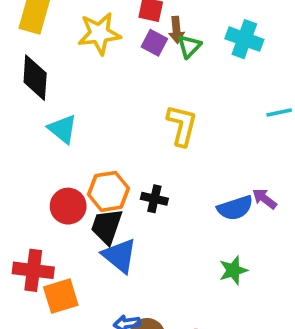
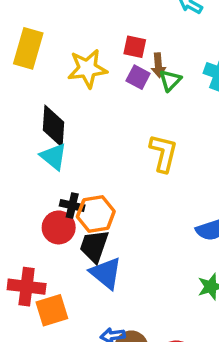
black diamond: (35, 78) -> (54, 126), moved
black cross: (154, 199) -> (72, 206), moved

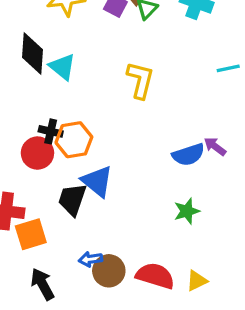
cyan triangle: (54, 157) -> (62, 67), moved
black trapezoid: (94, 246) -> (72, 199), moved
blue triangle: (106, 273) -> (97, 181), moved

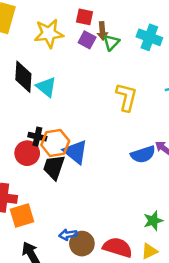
yellow L-shape: (140, 80) -> (126, 97), moved
blue triangle: (97, 181) -> (76, 152), moved
black trapezoid: (72, 199) -> (54, 167), moved
green star: (187, 211) -> (153, 221), moved

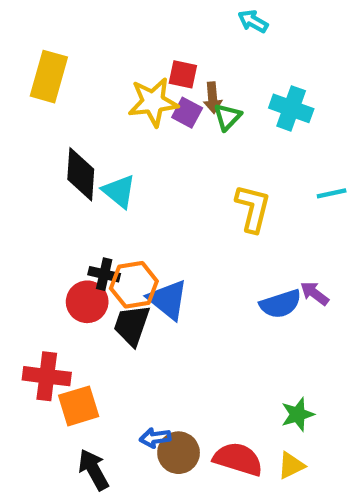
yellow star: (49, 33) -> (153, 102), moved

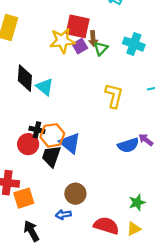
red square: (183, 74) -> (78, 26), size x1.6
purple square: (187, 113) -> (80, 46), turned 32
brown circle: (179, 453) -> (75, 194), moved

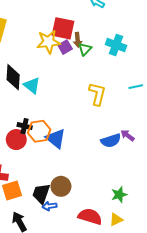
black trapezoid: (51, 156) -> (41, 194), moved

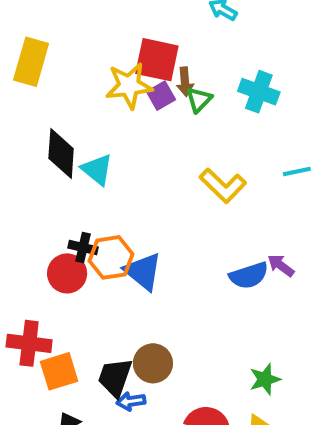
yellow L-shape: (97, 94) -> (223, 186), turned 120

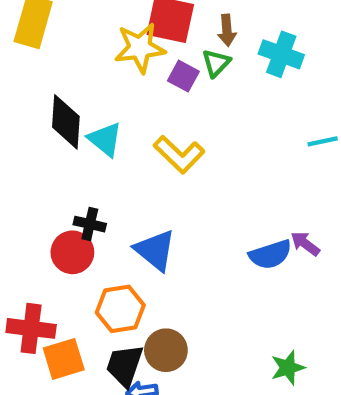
brown arrow: (185, 82) -> (227, 30), moved
purple square: (161, 96) -> (183, 76), moved, turned -32
yellow L-shape: (223, 186) -> (179, 154), moved
orange hexagon: (111, 257) -> (120, 309), moved

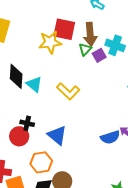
brown arrow: (227, 30) -> (90, 34), size x1.6
purple square: (183, 76) -> (99, 55), moved, turned 32

